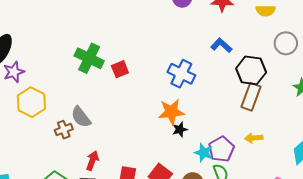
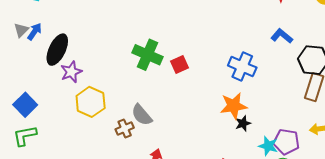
purple pentagon: (221, 149) -> (286, 142), turned -30

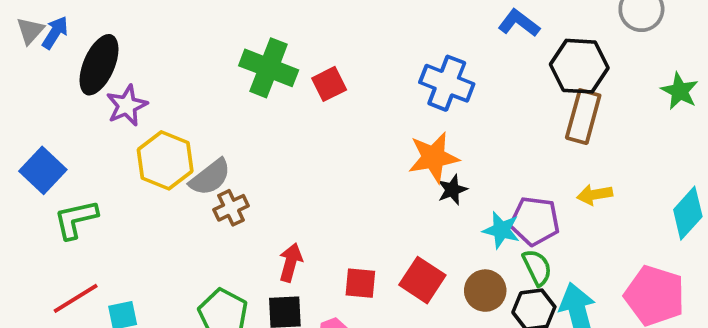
gray semicircle: (142, 115) -> (210, 177), moved, turned -85
green L-shape: (25, 136) -> (76, 219), moved

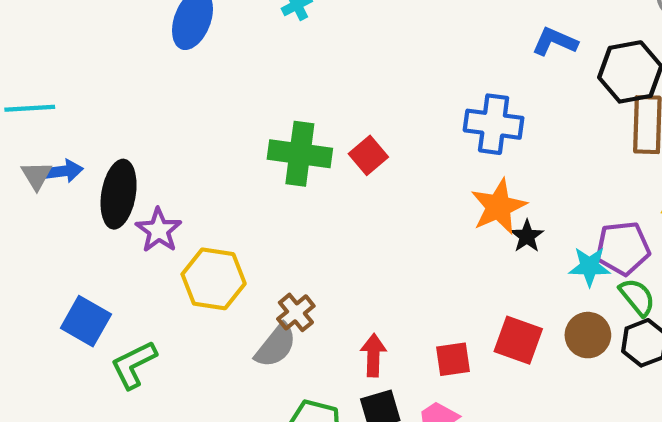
blue arrow: (55, 33) -> (64, 171), turned 64
gray semicircle: (210, 177) -> (276, 346), moved

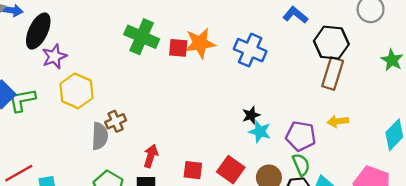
red square: (368, 155) -> (178, 48), turned 30
orange star: (499, 207) -> (200, 43), moved
cyan star: (589, 266) -> (260, 132), moved
gray semicircle: (276, 346) -> (100, 136), turned -52
green L-shape: (134, 365) -> (22, 100), moved

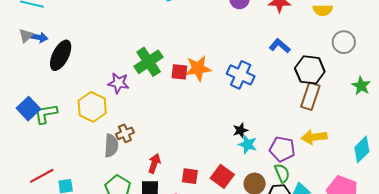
green cross: (142, 37) -> (149, 62), turned 32
purple star: (54, 56) -> (118, 83), moved, turned 30
yellow arrow: (338, 121) -> (314, 137), size x1.4

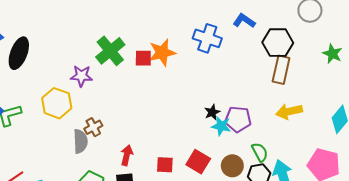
blue cross: (241, 75) -> (207, 38), moved
purple pentagon: (282, 149) -> (238, 119), moved

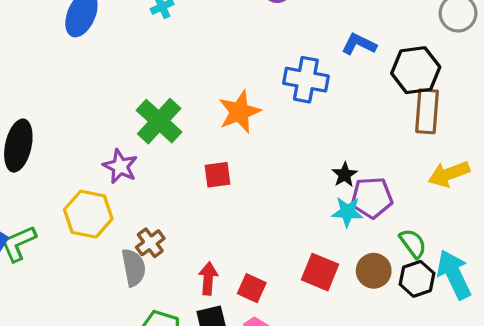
red square: (143, 58) -> (217, 175), moved
purple star: (81, 76) -> (120, 166), turned 30
black star: (212, 112) -> (345, 175), moved
red square: (165, 165) -> (252, 288), moved, turned 30

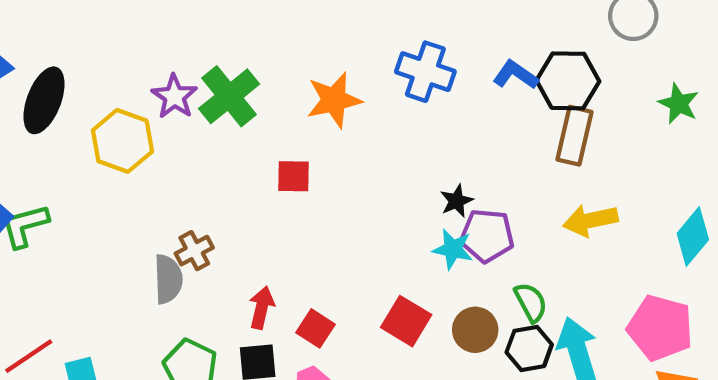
blue L-shape: (359, 44) -> (516, 75), moved
purple star: (120, 166) -> (174, 97), moved
yellow hexagon: (88, 214) -> (122, 141), moved

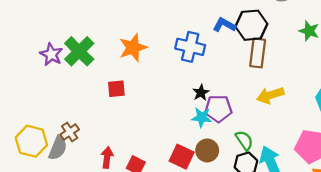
blue cross: (425, 72) -> (190, 47), moved
yellow hexagon: (122, 141) -> (31, 141), moved
gray semicircle: (168, 279) -> (58, 148), turned 30
brown circle: (475, 330) -> (207, 150), moved

